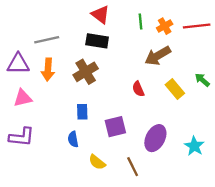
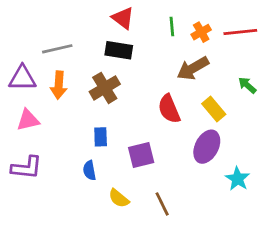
green arrow: (202, 80) -> (247, 85), moved
red semicircle: (138, 89) -> (169, 109), size x1.5
purple ellipse: (155, 138) -> (207, 147), moved

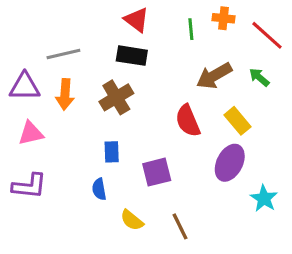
orange cross: (201, 32) -> (224, 18), moved, turned 36
red line: (240, 32) -> (267, 35), turned 48
green arrow: (247, 85) -> (259, 77), moved

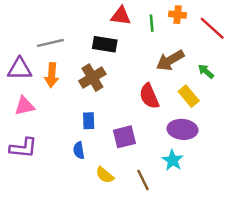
red triangle: (136, 20) -> (121, 16), moved, turned -30
green arrow: (259, 77) -> (206, 71), moved
purple ellipse: (230, 163) -> (182, 129), turned 68
cyan star: (264, 198) -> (173, 160), moved

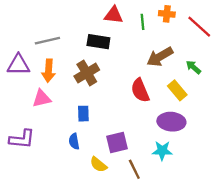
pink triangle: (25, 106) -> (42, 98), moved
purple square: (124, 137) -> (117, 143), moved
cyan star: (173, 160) -> (162, 151), turned -30

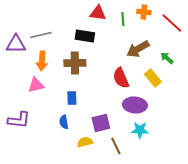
purple triangle: (18, 65) -> (16, 44), moved
brown cross: (87, 73) -> (75, 63), turned 30
purple ellipse: (171, 122) -> (135, 105), moved
yellow semicircle: (98, 165) -> (85, 142), turned 126

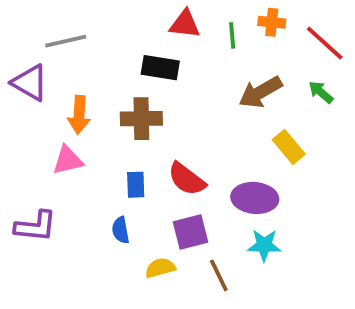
gray line: (41, 35) -> (66, 41), moved
purple triangle: (16, 44) -> (30, 83), turned 30
green arrow: (167, 58) -> (321, 92), moved
red semicircle: (121, 78) -> (187, 179), moved, turned -30

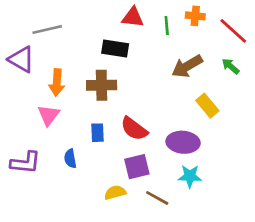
pink triangle: (68, 160) -> (49, 115), turned -40
blue semicircle: (121, 230) -> (70, 159), moved
brown line: (219, 275) -> (157, 198), turned -35

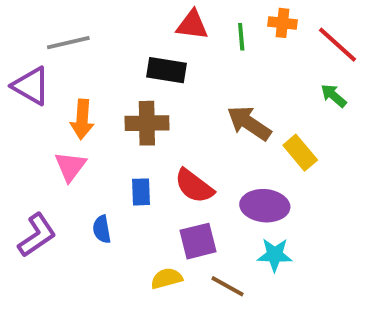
brown arrow: (187, 66) -> (249, 123), moved, turned 64
purple L-shape: (25, 163) -> (37, 235), turned -40

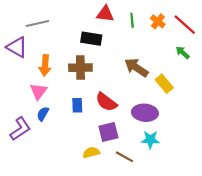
orange cross: (282, 23) -> (158, 21), moved, turned 32
blue semicircle: (102, 229) -> (43, 114), moved, turned 40

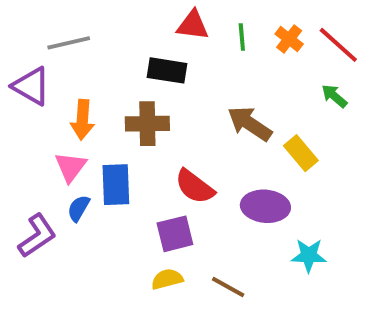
blue rectangle: (77, 105) -> (116, 185), moved, size x1.5
purple square: (108, 132) -> (175, 234), moved
cyan star: (150, 140) -> (309, 255), moved

